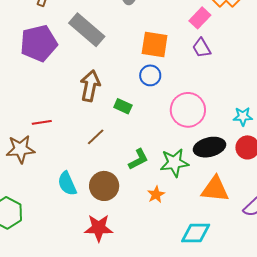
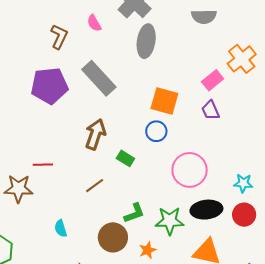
cyan semicircle: (67, 184) -> (61, 228), size x0.7
brown circle: (104, 186) -> (113, 237), moved

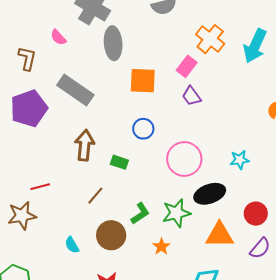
orange square: (164, 101) -> (143, 81), moved
red circle: (244, 215) -> (256, 214), moved
brown circle: (113, 237) -> (111, 235), moved

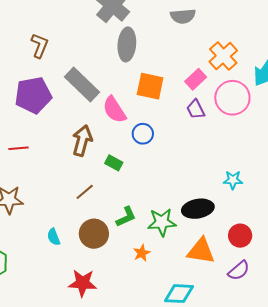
pink semicircle: (58, 37) -> (114, 110), moved, size x1.6
pink circle: (184, 159) -> (232, 98), moved
red line: (40, 187) -> (19, 148), moved

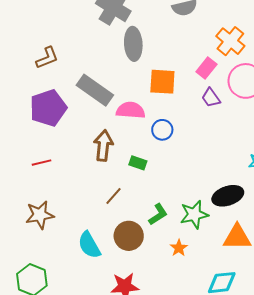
brown L-shape: (40, 46) -> (47, 58), turned 55
pink semicircle: (114, 110) -> (131, 110), turned 136
cyan semicircle: (54, 237) -> (89, 245), size x1.6

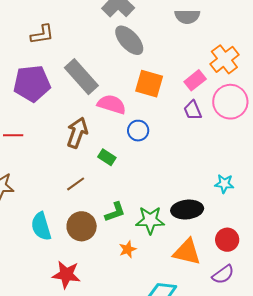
gray ellipse: (133, 44) -> (129, 40), turned -52

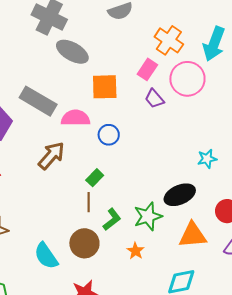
brown arrow: (77, 133) -> (51, 156), turned 40
green rectangle: (107, 157) -> (95, 178), moved, turned -60
brown line: (76, 184) -> (89, 202), moved, turned -36

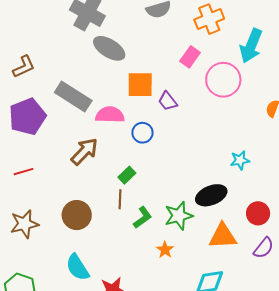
orange cross: (169, 40) -> (209, 19), moved, turned 32
pink rectangle: (147, 69) -> (190, 57), moved
purple trapezoid: (154, 99) -> (168, 101), moved
brown circle: (84, 243) -> (77, 215), moved
cyan semicircle: (46, 256) -> (78, 267), moved

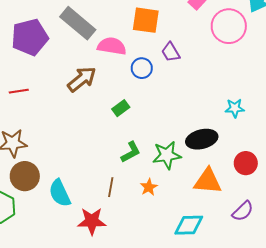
purple trapezoid: (168, 101) -> (171, 52), moved
brown line: (120, 199) -> (111, 187), moved
brown circle: (77, 215) -> (25, 176), moved
purple semicircle: (264, 248) -> (243, 211), moved

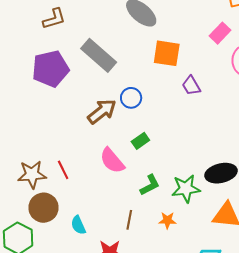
pink semicircle: (112, 46) -> (112, 161), moved, turned -140
blue circle: (142, 68) -> (131, 98), moved
red line: (19, 91) -> (63, 170), moved, turned 72
orange star: (149, 187) -> (167, 220), turned 30
cyan semicircle: (60, 193) -> (78, 225), size x0.7

